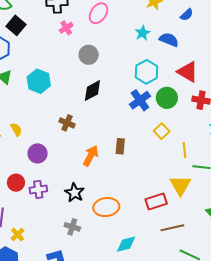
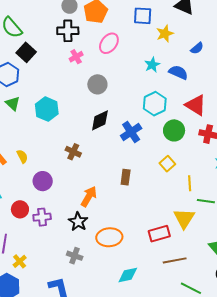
blue cross: (140, 100) -> (131, 132), moved
orange arrow: (91, 156) -> (89, 197), moved

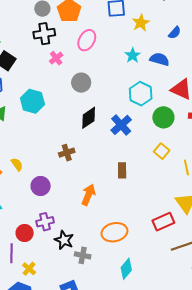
cyan hexagon: (47, 109) -> (32, 101), moved
brown cross: (73, 152) -> (67, 153), turned -35
red circle: (20, 209) -> (25, 233), moved
black star: (78, 222) -> (64, 240), moved
cyan diamond: (128, 275) -> (126, 269), moved, turned -30

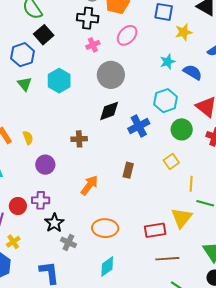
gray circle: (81, 83) -> (111, 75), size x1.4

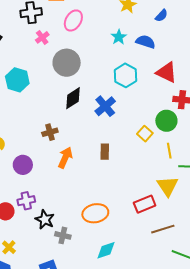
green circle: (182, 129) -> (166, 121), moved
orange arrow: (89, 185) -> (65, 158), moved
cyan diamond: (107, 267) -> (106, 250), turned 30

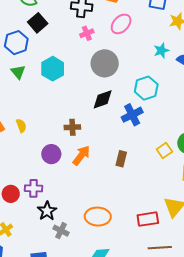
cyan hexagon: (126, 75) -> (146, 88), moved
purple circle: (23, 165) -> (51, 154), moved

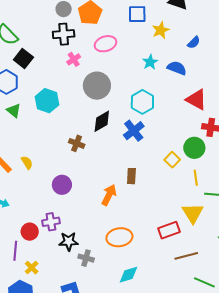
pink ellipse: (121, 24) -> (106, 44), turned 40
brown cross: (72, 127) -> (77, 143), moved, turned 35
orange arrow: (81, 155) -> (109, 195), moved
black star: (47, 211) -> (69, 241), turned -30

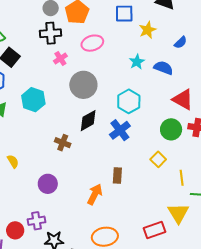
green circle: (194, 148) -> (171, 129), moved

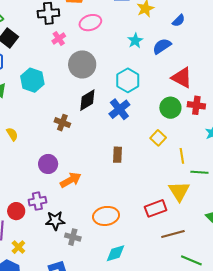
blue semicircle: (163, 68) -> (162, 46), turned -54
yellow semicircle: (13, 161) -> (12, 134), moved
orange arrow: (95, 194) -> (71, 180), moved, turned 35

